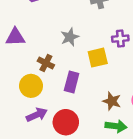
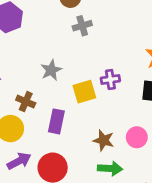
purple cross: (120, 39) -> (110, 80), moved

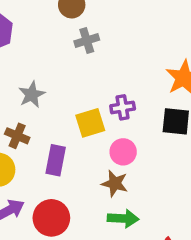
gray star: (51, 70) -> (32, 95), moved
pink circle: (137, 137) -> (123, 152), moved

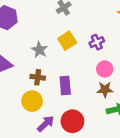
yellow square: (90, 123) -> (67, 41), moved

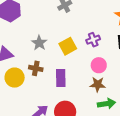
yellow square: (67, 41) -> (68, 46), moved
yellow circle: (32, 101) -> (15, 78), moved

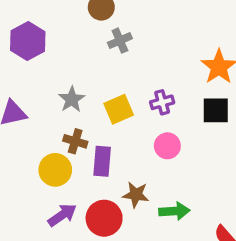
brown cross: (36, 68) -> (75, 141), moved
yellow circle: (15, 78) -> (55, 170), moved
brown star: (98, 84) -> (136, 195), moved

